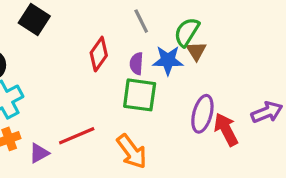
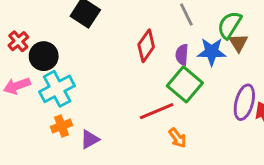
green square: (140, 95) -> (185, 84), turned 32
red line: (77, 136) -> (157, 111), moved
orange arrow: (132, 151) -> (177, 138), size x0.6

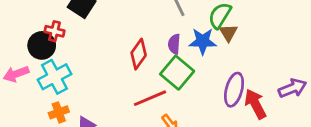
red cross: (18, 41) -> (55, 31), moved, turned -36
red diamond: (146, 46) -> (139, 54), moved

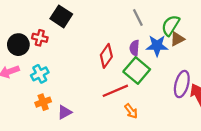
brown triangle: (228, 33) -> (177, 39), turned 35
black circle: (42, 45) -> (18, 45), moved
cyan cross: (55, 77) -> (40, 74), size x0.7

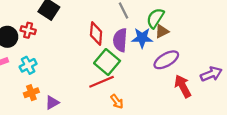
purple semicircle: (134, 48) -> (120, 40), size x1.5
red diamond: (106, 56) -> (96, 33), moved, turned -30
green square: (137, 71) -> (107, 62), moved
purple ellipse: (182, 84) -> (166, 60), moved, turned 45

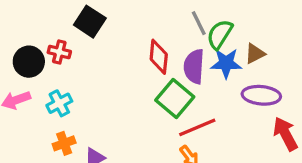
green semicircle: (155, 18) -> (220, 34), moved
purple ellipse: (166, 60) -> (261, 95), turned 35
red line: (102, 82) -> (197, 127), moved

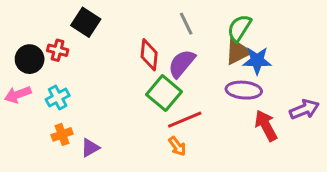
green semicircle: (220, 34) -> (239, 28), moved
brown triangle: (255, 54) -> (238, 52), size x1.4
blue star: (226, 63) -> (257, 61), moved
purple semicircle: (194, 66) -> (182, 64), turned 36

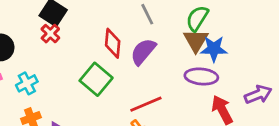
red cross: (58, 50) -> (50, 34), moved, turned 30
brown triangle: (238, 52) -> (196, 40), turned -32
green square: (164, 93) -> (96, 79), moved

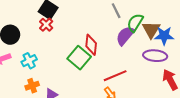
green semicircle: (197, 18) -> (135, 23), moved
red diamond: (113, 43) -> (91, 45), moved
purple semicircle: (143, 52) -> (125, 36), moved

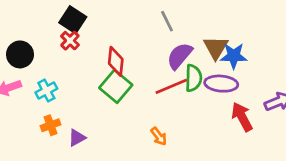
green semicircle: (135, 23) -> (193, 78), moved, turned 150
red diamond: (91, 45) -> (116, 61), moved
red line: (115, 76) -> (171, 86), moved

